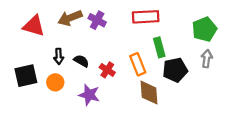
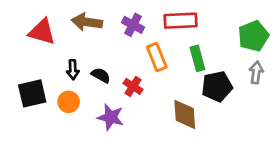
brown arrow: (70, 18) -> (87, 22), turned 30
purple cross: (97, 20) -> (133, 25), moved
orange rectangle: (138, 64) -> (157, 57), moved

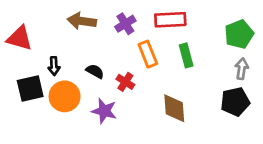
purple cross: (133, 25) -> (125, 24), turned 30
red triangle: (42, 32) -> (20, 38), moved
black arrow: (73, 70) -> (54, 66), moved
black pentagon: (217, 86) -> (235, 102), moved
orange circle: (69, 102) -> (65, 96), size x1.5

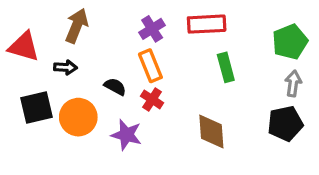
brown arrow: (82, 21) -> (77, 26), moved, turned 104
orange rectangle: (148, 54) -> (150, 66), moved
black arrow: (54, 66) -> (65, 67), moved, turned -84

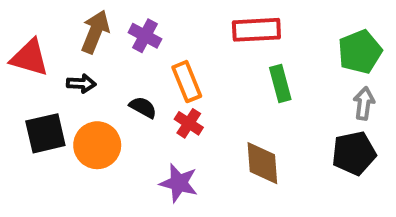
purple cross: (152, 29) -> (145, 36), moved, turned -30
purple star: (126, 135) -> (179, 183), moved

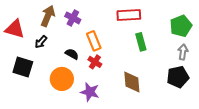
black arrow: (81, 84) -> (41, 42), turned 128
black square: (45, 133) -> (23, 67), turned 30
orange circle: (97, 145) -> (62, 79), moved

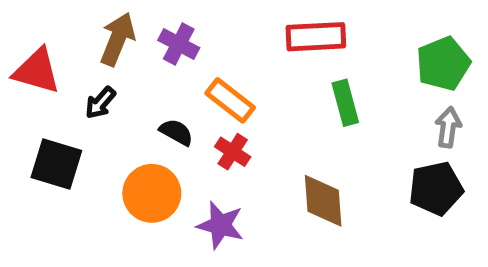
orange rectangle: (94, 41) -> (230, 100), turned -30

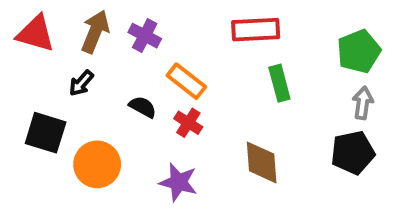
red triangle: (37, 71) -> (36, 34), moved
orange circle: (152, 193) -> (97, 164), moved

